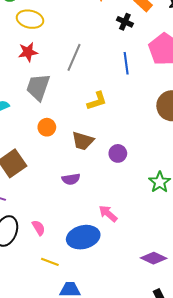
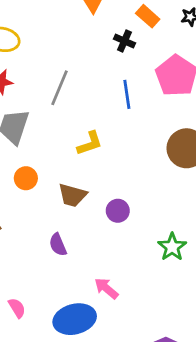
purple semicircle: (71, 179) -> (58, 245), turned 78

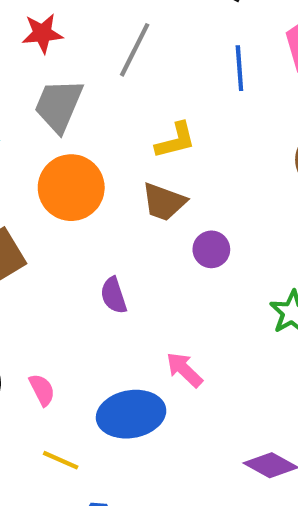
orange circle: (26, 178) -> (71, 188), size x1.8
brown trapezoid: (72, 195) -> (164, 202), moved

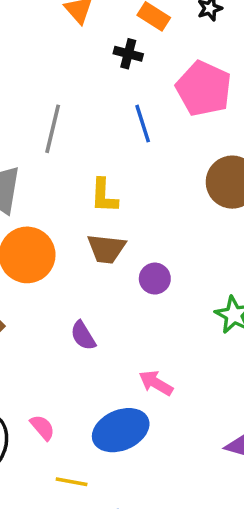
yellow L-shape: (175, 140) -> (104, 196), turned 120

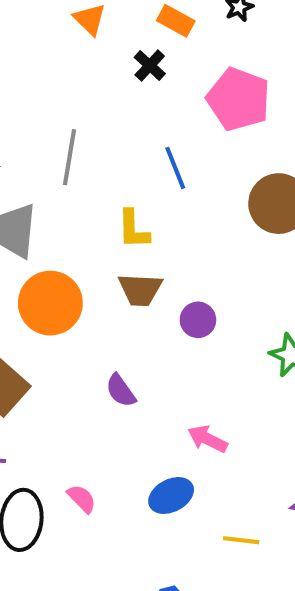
black cross: (128, 54) -> (150, 65), turned 32
blue line: (143, 124) -> (175, 168), moved
blue ellipse: (121, 430) -> (171, 495), size x0.7
yellow line: (72, 482) -> (241, 540), moved

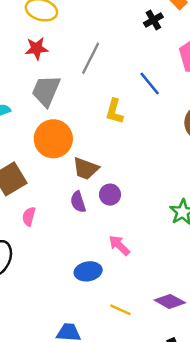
blue line: (175, 168) -> (150, 84), turned -35
brown trapezoid: (140, 290) -> (86, 169), moved
purple circle: (198, 320) -> (110, 195), moved
pink semicircle: (82, 499) -> (29, 216), moved, turned -138

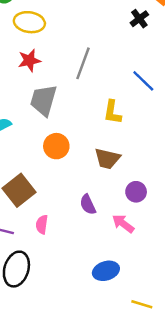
orange circle: (53, 139) -> (56, 146), size x0.7
brown trapezoid: (86, 169) -> (107, 159), moved
purple circle: (110, 195) -> (136, 192), moved
pink arrow: (119, 245) -> (123, 224), moved

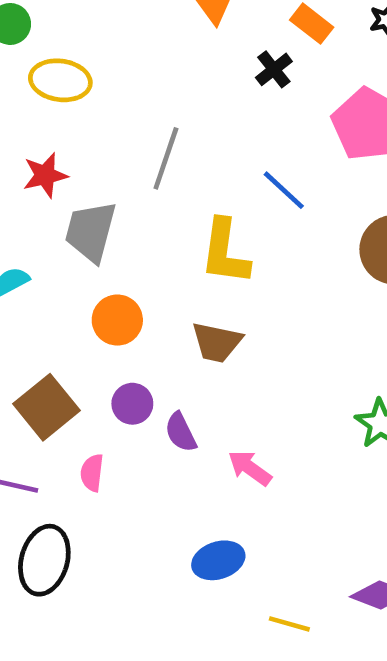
red star: (29, 60) -> (45, 175), moved
yellow L-shape: (112, 112) -> (225, 252), size x1.4
purple circle: (136, 192) -> (132, 404), moved

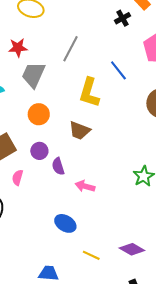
pink arrow: (250, 468) -> (85, 186), turned -30
blue ellipse: (218, 560) -> (65, 223), turned 40

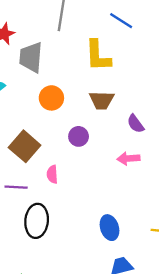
purple circle: (39, 151) -> (79, 136), moved
purple semicircle: (58, 166) -> (136, 124), moved
blue ellipse: (65, 223) -> (110, 228), moved, turned 60

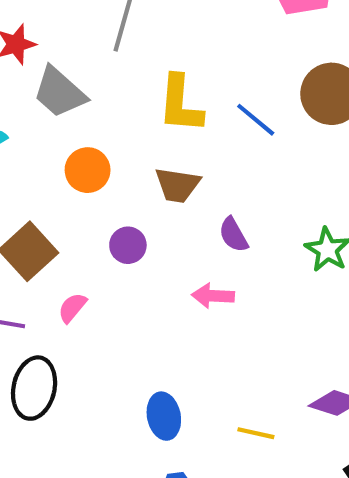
blue line: (121, 21) -> (256, 120), moved
gray trapezoid: (31, 57) -> (60, 92), turned -60
pink semicircle: (52, 174) -> (72, 308), turned 36

